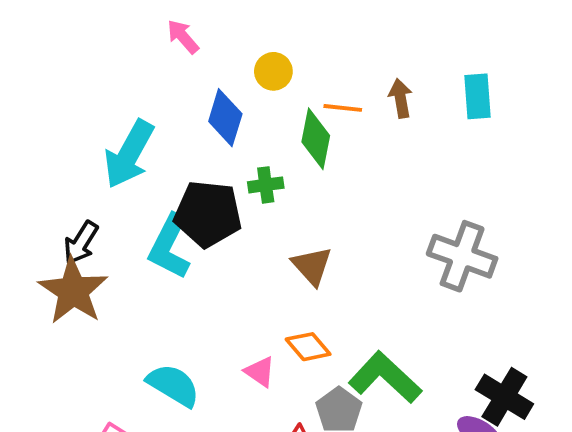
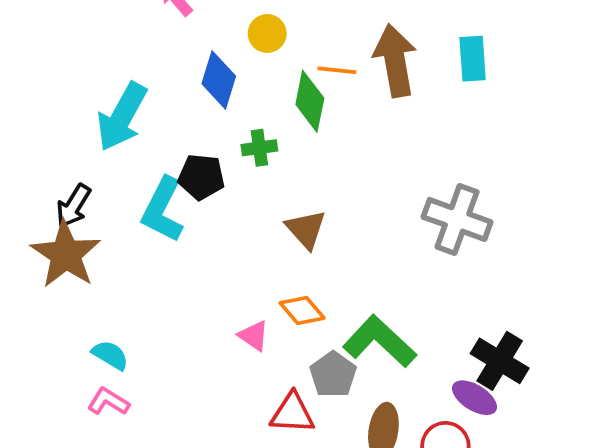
brown arrow: (400, 98) -> (395, 61), size x1.8
black pentagon: (208, 214) -> (201, 177), size x0.7
cyan semicircle: (173, 385) -> (110, 355), moved, size x0.7

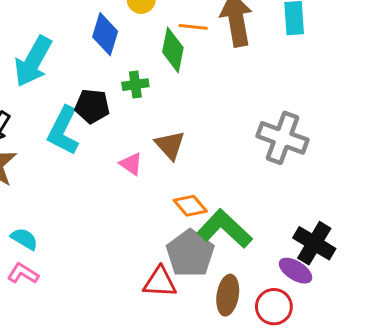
orange diamond: (302, 311) -> (190, 206), moved
pink triangle: (254, 336) -> (131, 164), moved
gray pentagon: (333, 374) -> (190, 253), size x1.4

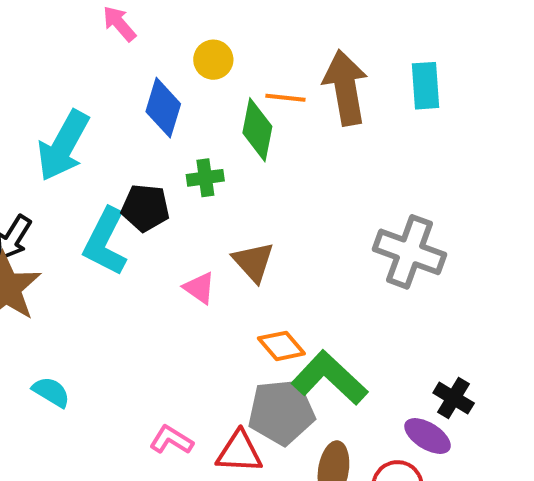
black cross: (314, 243) -> (454, 398), size x0.7
gray pentagon: (190, 253) -> (281, 412), turned 30
pink L-shape: (23, 273) -> (171, 440), moved

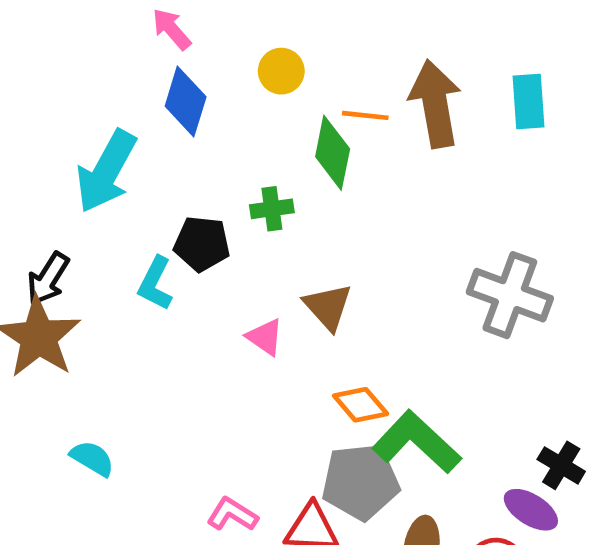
blue diamond: (163, 108) -> (186, 101), moved
cyan L-shape: (105, 242) -> (155, 283), size x0.7

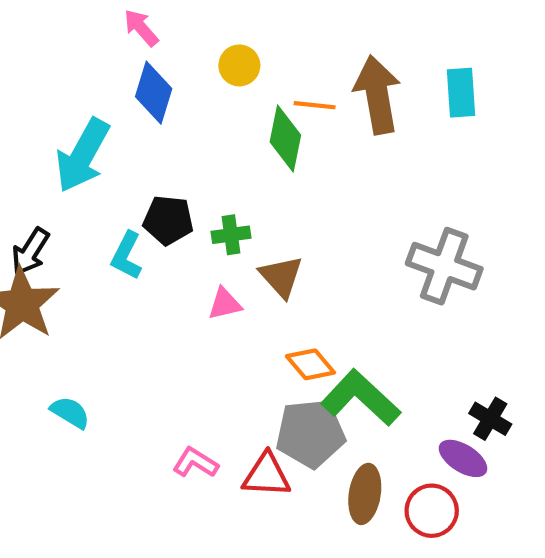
green cross: (272, 209) -> (231, 235), moved
pink triangle: (265, 337) -> (225, 304), turned -48

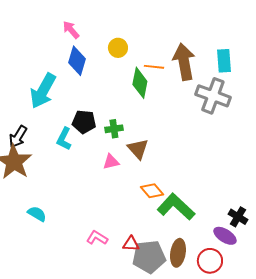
gray cross: (444, 266) -> (213, 96), moved
gray pentagon: (310, 433) -> (149, 257), moved
red triangle: (267, 475) -> (131, 244), size x0.7

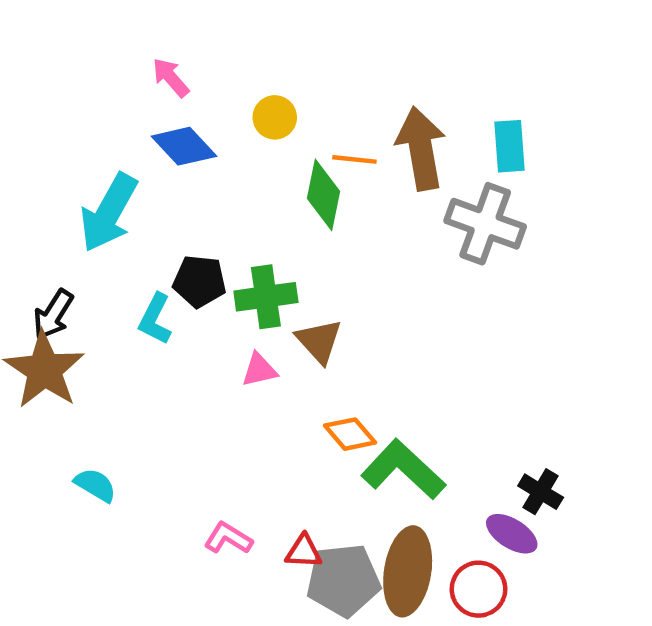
blue diamond: (77, 61) -> (184, 146), turned -60
green cross: (114, 129) -> (266, 297), size x1.5
brown ellipse: (178, 253) -> (408, 571), size x1.4

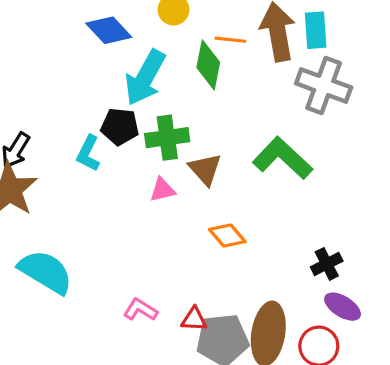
cyan rectangle: (510, 146) -> (316, 30), moved
cyan arrow: (109, 213) -> (145, 78), moved
green L-shape: (403, 470) -> (283, 158), moved
cyan semicircle: (95, 485) -> (46, 272), size x1.8
black cross: (541, 492) -> (327, 264), moved, turned 32

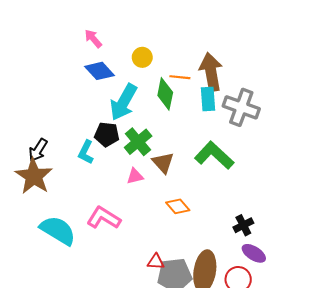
cyan rectangle: (316, 30) -> (208, 99), moved
green cross: (167, 138) -> (138, 142), turned -32
pink L-shape: (140, 310) -> (104, 218), moved, size x1.5

